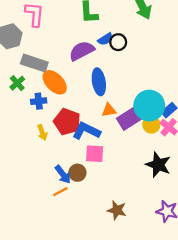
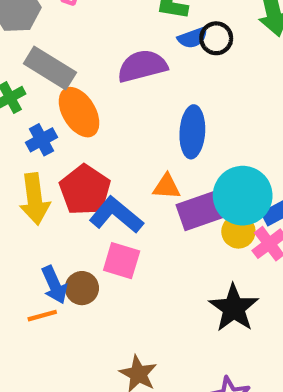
blue semicircle: (105, 39) -> (193, 38), moved
black circle: (118, 42) -> (216, 38), moved
blue ellipse: (99, 82) -> (192, 132), moved
blue cross: (39, 101) -> (41, 140), turned -35
yellow arrow: (42, 132) -> (35, 199), size x1.6

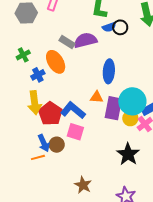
gray rectangle: (50, 68) -> (67, 42), moved, size x0.7
red pentagon: (85, 190) -> (50, 114), moved
purple rectangle: (202, 210) -> (113, 108), turned -60

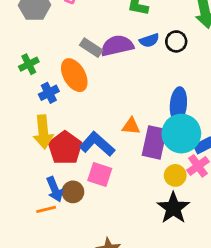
blue semicircle: (109, 27) -> (149, 40), moved
black circle: (120, 27) -> (176, 41), moved
blue ellipse: (109, 71) -> (178, 105), moved
yellow circle: (130, 118) -> (175, 175), moved

